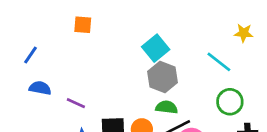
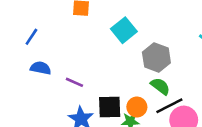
cyan square: (156, 48) -> (124, 30), moved
green semicircle: (167, 107) -> (160, 86), turned 30

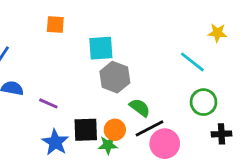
cyan square: (124, 30) -> (101, 48), turned 35
gray hexagon: (156, 58) -> (115, 77), moved

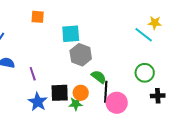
cyan line: (192, 62) -> (144, 35), moved
purple line: (48, 103) -> (33, 74), turned 48
black line: (149, 128) -> (106, 92), turned -60

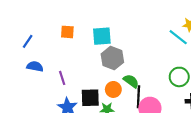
orange square: (38, 17) -> (67, 32), moved
orange circle: (81, 93) -> (113, 89), moved

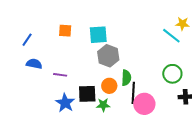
purple line: (62, 78) -> (60, 75), turned -64
green semicircle: (131, 81) -> (126, 78), turned 56

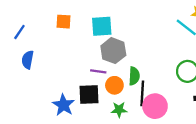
blue semicircle: (34, 64) -> (28, 60), turned -91
purple line: (60, 75) -> (98, 71), moved
green star: (103, 105) -> (119, 110), moved

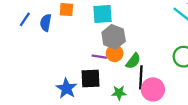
blue semicircle: (28, 60) -> (46, 23), moved
green semicircle: (134, 76) -> (133, 61), turned 35
orange circle: (114, 85) -> (115, 53), moved

